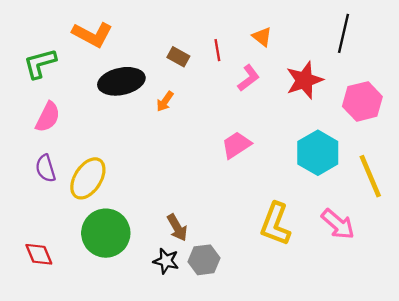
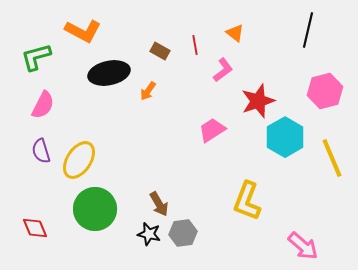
red star: (304, 80) -> (258, 101), moved
pink arrow: (338, 224) -> (303, 246), moved

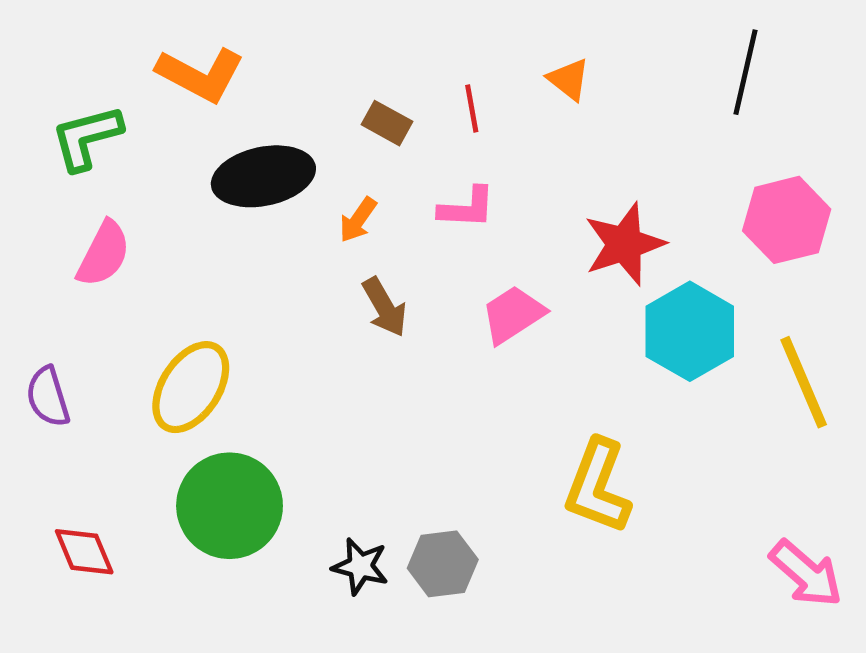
pink L-shape: (223, 70) -> (467, 208), moved, turned 40
purple semicircle: (41, 151) -> (48, 397), moved
brown arrow: (159, 204) -> (385, 307), moved
pink arrow: (303, 246) -> (806, 574), moved

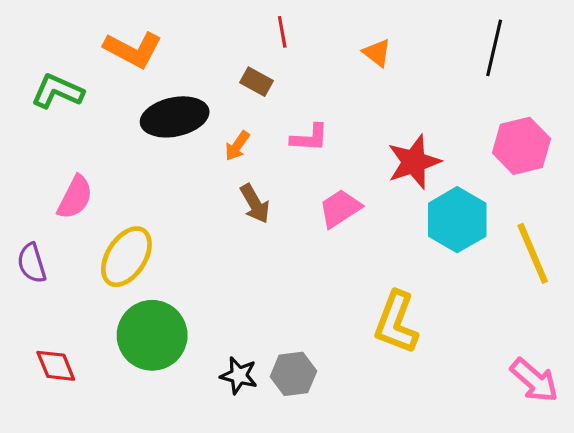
red line: (472, 108) -> (282, 32), moved
green L-shape: (87, 138) -> (57, 91), turned 39
pink semicircle: (104, 254) -> (75, 197), moved

